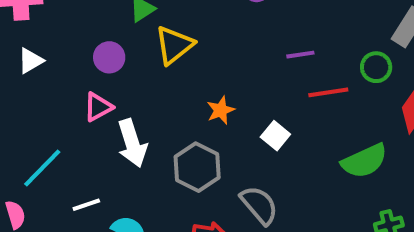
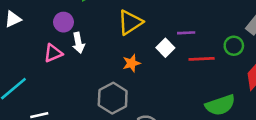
yellow triangle: (174, 45) -> (130, 22), moved
white square: (275, 136) -> (165, 48), moved
white arrow: (132, 143) -> (78, 43), moved, size x0.7

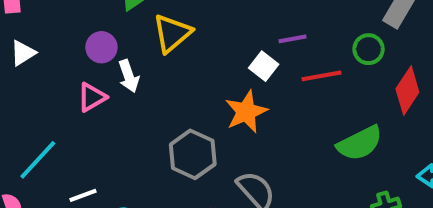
yellow triangle: (130, 22) -> (172, 33), moved
orange star: (131, 63) -> (246, 112), moved, size x1.5

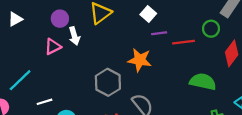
purple line: (293, 39) -> (159, 33), moved
white square: (264, 66) -> (148, 14), moved
orange star: (246, 112) -> (140, 60), turned 30
green semicircle: (360, 143) -> (203, 82), turned -145

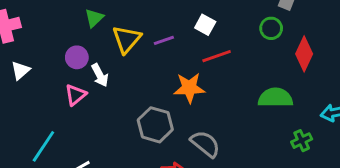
white square: (148, 14) -> (205, 25), moved
purple line: (159, 33) -> (164, 40), moved
red line: (183, 42) -> (217, 56), moved

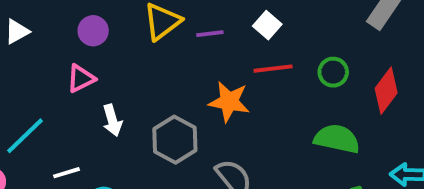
green circle: (271, 28) -> (333, 72), moved
white arrow: (100, 75) -> (112, 120), moved

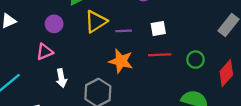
white square: (267, 25) -> (158, 28), turned 35
orange star: (229, 102) -> (121, 61), moved

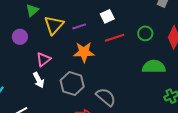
pink triangle: (45, 52) -> (43, 59), moved

